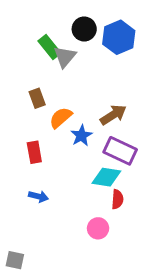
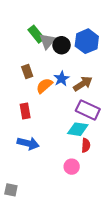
black circle: (84, 29) -> (62, 45), moved
blue hexagon: (119, 37) -> (87, 41), moved
blue star: (81, 136) -> (62, 79), moved
blue arrow: (38, 196) -> (28, 143), size x1.5

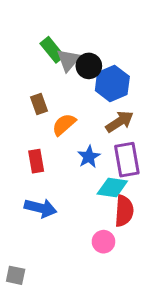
blue hexagon: (87, 41) -> (112, 83), moved
blue star: (62, 79) -> (89, 157), moved
purple rectangle: (88, 110) -> (127, 160), turned 55
red semicircle: (86, 145) -> (124, 211), size x1.5

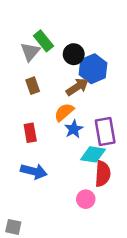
gray triangle: (68, 60) -> (30, 52), moved
brown arrow: (120, 122) -> (77, 87), moved
orange semicircle: (64, 124) -> (64, 112), moved

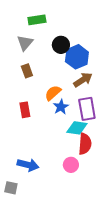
green rectangle: (43, 41) -> (37, 20), moved, turned -60
brown arrow: (77, 87) -> (83, 80), moved
blue arrow: (34, 171) -> (28, 165), moved

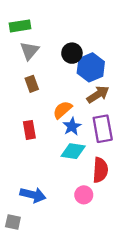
green rectangle: (37, 20) -> (20, 26), moved
cyan diamond: (77, 128) -> (73, 151), moved

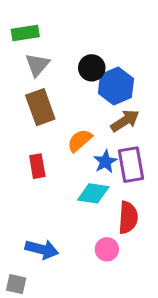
brown rectangle: (32, 84) -> (40, 107), size x1.6
blue star: (72, 126) -> (105, 162), moved

